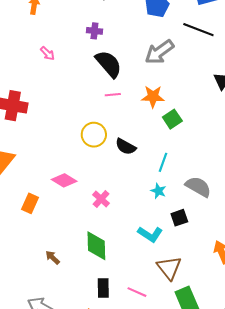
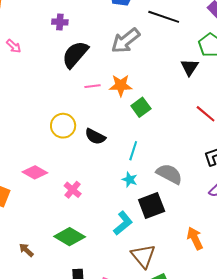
black semicircle: (109, 64) -> (75, 54), turned -96
pink line: (113, 95) -> (93, 86), moved
black square: (179, 218) -> (152, 206), size x1.5
cyan L-shape: (150, 234) -> (123, 223), turned -70
green diamond: (96, 246) -> (70, 237), turned -56

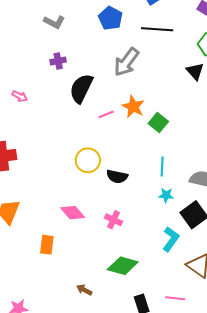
orange star: (121, 85) -> (133, 107), turned -30
black semicircle: (95, 136) -> (117, 176), moved
pink diamond: (35, 172) -> (73, 213), turned 35

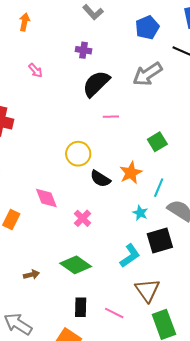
orange star: (133, 107) -> (131, 173), moved
cyan line: (162, 166) -> (159, 188), moved
brown arrow: (84, 290) -> (31, 275), turned 119

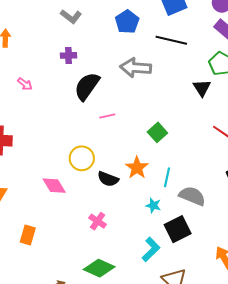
gray arrow: (147, 74) -> (136, 68), turned 48
pink diamond: (46, 198) -> (54, 186), moved

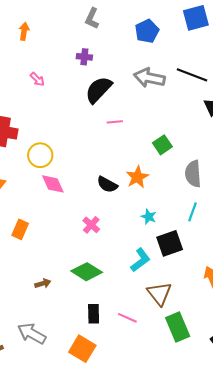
gray L-shape: (71, 16) -> (92, 18), turned 70
black line: (171, 40) -> (192, 75), moved
yellow circle: (82, 158) -> (40, 155), moved
cyan line: (167, 177) -> (193, 212), moved
gray semicircle: (192, 196) -> (193, 174), moved, turned -124

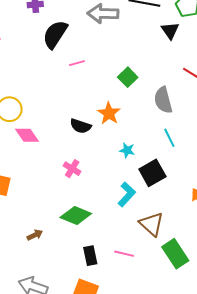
cyan line: (193, 212) -> (169, 138), turned -36

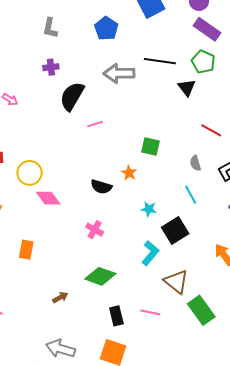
green square: (128, 77) -> (150, 147), moved, turned -30
gray semicircle: (163, 100) -> (195, 163), moved, size x0.6
orange star: (109, 113) -> (129, 173), size x0.7

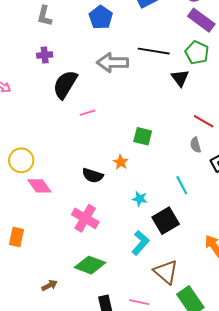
gray semicircle: (195, 163) -> (196, 145), moved
pink cross: (95, 230) -> (85, 218), size x1.5

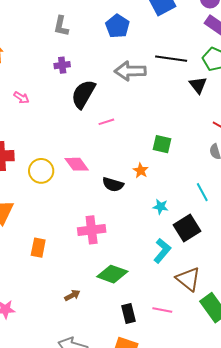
pink diamond: (39, 186) -> (77, 164), moved
pink cross: (85, 218) -> (92, 230), moved, turned -36

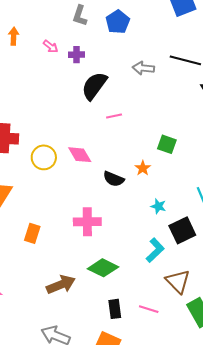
blue pentagon: (117, 26) -> (118, 22), moved
gray arrow: (130, 71) -> (143, 68), size x0.7
pink arrow: (21, 98) -> (51, 46), moved
brown arrow: (72, 295) -> (61, 285), size x1.8

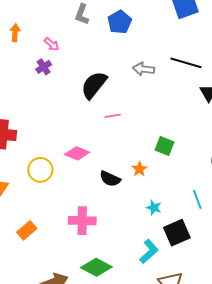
purple cross: (76, 55) -> (44, 67), moved, turned -35
pink diamond: (80, 155) -> (77, 153), turned -40
yellow circle: (44, 157) -> (40, 170), moved
orange rectangle: (32, 233) -> (27, 230), turned 30

